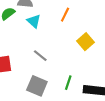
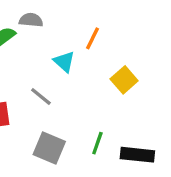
cyan triangle: (34, 21) -> (64, 62), moved
gray line: (40, 56) -> (41, 97), moved

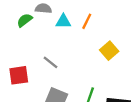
cyan triangle: (64, 62) -> (63, 21), moved, turned -42

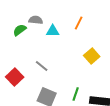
orange line: (87, 21) -> (79, 23), moved
red square: (19, 75) -> (15, 77), turned -36

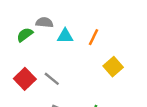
orange line: (79, 23) -> (93, 37), moved
red square: (15, 77) -> (25, 79), moved

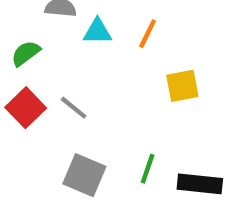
green semicircle: (25, 35) -> (26, 53), moved
yellow square: (113, 67) -> (182, 86), turned 30

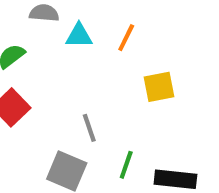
gray line: (74, 108) -> (89, 128), moved, turned 32

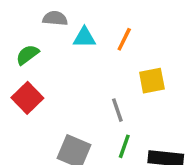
gray line: (89, 128) -> (117, 110), moved

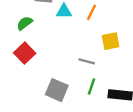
gray line: (117, 110) -> (87, 61), turned -56

